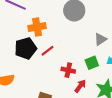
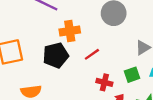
red line: (48, 51) -> (92, 54), moved

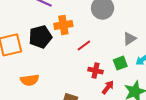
black pentagon: (56, 55) -> (40, 37), moved

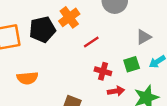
orange cross: (63, 25) -> (69, 17), turned -30
red arrow: (108, 87) -> (116, 91), turned 40

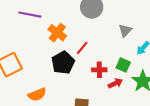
black pentagon: (42, 30) -> (63, 63), moved
green square: (132, 64) -> (123, 65), moved, turned -32

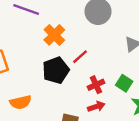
red cross: (99, 70) -> (96, 85), turned -32
red arrow: (115, 83) -> (96, 107), moved

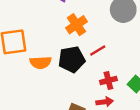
orange semicircle: (21, 102) -> (41, 63), moved

